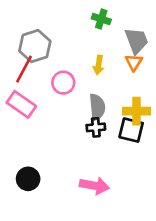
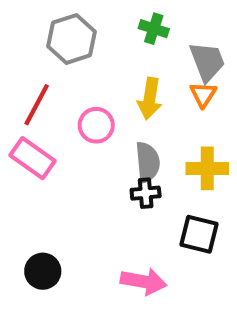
gray hexagon: (35, 46) -> (72, 39), moved
yellow arrow: (99, 65) -> (150, 99), size x1.4
black square: (131, 130) -> (199, 234), moved

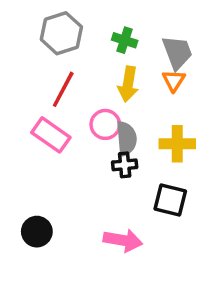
green cross: (154, 29) -> (125, 40), moved
red line: (37, 105) -> (63, 89), moved
pink circle: (96, 125) -> (105, 124), moved
pink rectangle: (32, 158) -> (51, 135), moved

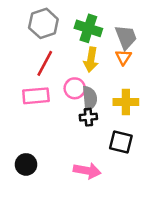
green cross: (125, 40) -> (88, 28), size x1.5
pink rectangle: (51, 135) -> (36, 96), turned -40

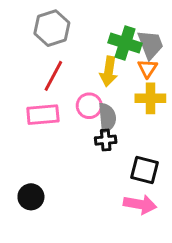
green cross: (88, 28) -> (125, 43), moved
yellow cross: (126, 102) -> (150, 98), moved
pink arrow: (87, 171) -> (140, 204), moved

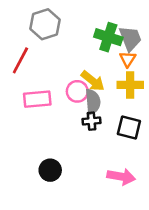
yellow arrow: (109, 71) -> (93, 81), moved, turned -60
red line: (53, 76) -> (20, 60), moved
black square: (144, 170) -> (129, 128), moved
black circle: (31, 197) -> (50, 170), moved

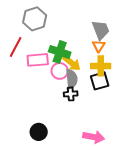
green cross: (108, 37) -> (60, 52), moved
pink rectangle: (37, 99) -> (38, 60), moved
black square: (129, 128) -> (100, 81), moved, turned -30

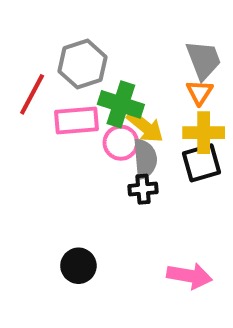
gray hexagon: (35, 19) -> (83, 64), moved

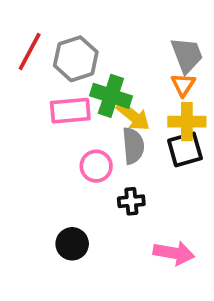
red line: (32, 94) -> (30, 51), moved
pink circle: (121, 143) -> (96, 166), moved
black cross: (143, 189) -> (131, 201), moved

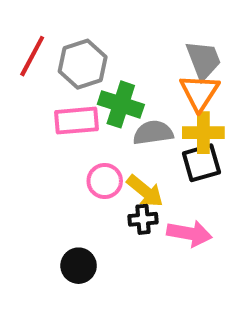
orange triangle: (183, 85) -> (199, 92), size x1.5
yellow arrow: (133, 116) -> (145, 191), moved
gray semicircle: (133, 146) -> (153, 133), moved, turned -93
pink arrow: (174, 253) -> (189, 233), moved

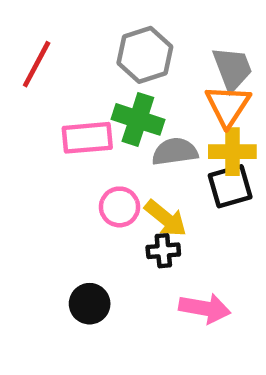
gray hexagon: (83, 64) -> (145, 55), moved
pink arrow: (189, 233) -> (205, 308), moved

